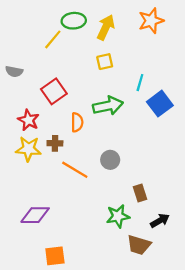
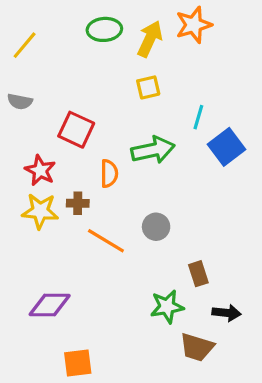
orange star: (151, 21) -> (194, 25), moved
yellow line: (53, 39) -> (25, 45), moved
red square: (54, 91) -> (76, 130), turned -30
black arrow: (160, 221) -> (227, 313), turned 36

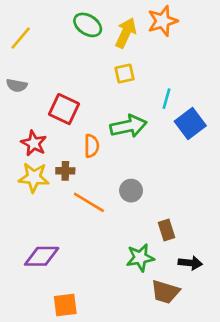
green ellipse: (104, 29) -> (88, 25), turned 36

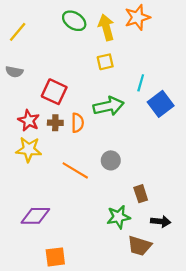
yellow arrow: (126, 33) -> (106, 27), turned -40
brown cross: (65, 171) -> (55, 123), moved

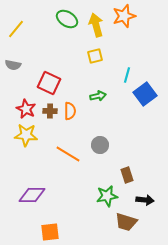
green arrow: (109, 106) -> (98, 96), size x0.6

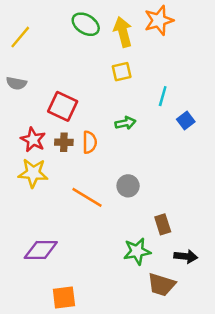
blue square: (145, 94) -> (186, 120), size x0.6

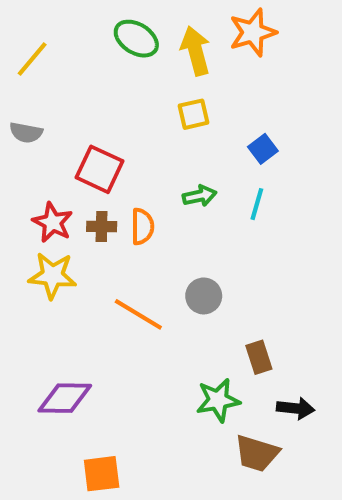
cyan line: (163, 96) -> (257, 204), moved
blue square: (186, 120) -> (263, 149), moved

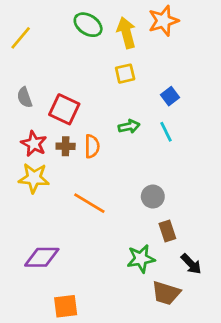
gray semicircle: (26, 133) -> (25, 97), moved, turned 60
cyan line: (257, 204) -> (166, 132), turned -42
gray circle: (204, 296) -> (153, 197), moved
black arrow: (296, 408) -> (191, 264), turned 40

